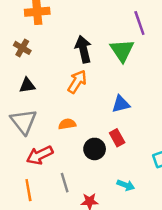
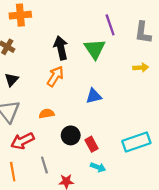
black triangle: (27, 85) -> (12, 80), turned -40
red rectangle: (117, 138) -> (91, 144), moved

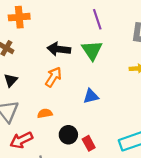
purple line: (110, 25) -> (97, 19), moved
black arrow: (61, 48) -> (59, 49), turned -70

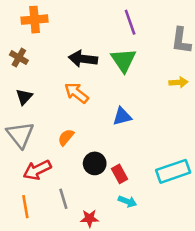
orange arrow: (53, 77) -> (76, 93), turned -84
orange semicircle: (45, 113) -> (66, 137), turned -40

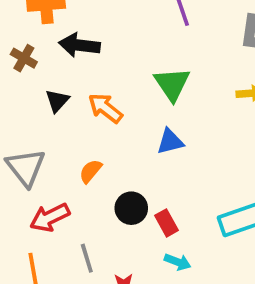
black arrow: (83, 59) -> (79, 45), moved
green triangle: (123, 60) -> (172, 84), moved
black triangle: (24, 97) -> (57, 101), moved

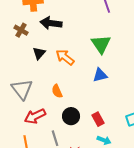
orange semicircle: (91, 171) -> (57, 91), turned -64
black circle: (131, 208) -> (71, 116), moved

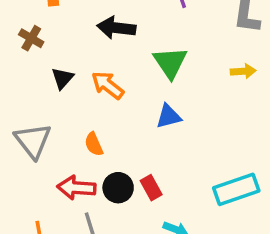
black arrow: (51, 23) -> (116, 28), moved
red arrow: (35, 116) -> (76, 188), moved, turned 30
red rectangle: (98, 119) -> (151, 188), moved

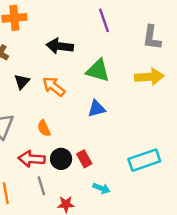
green triangle: (170, 63) -> (98, 71), turned -40
yellow arrow: (243, 71) -> (149, 77), size x1.6

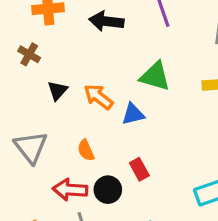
black arrow: (60, 46) -> (106, 21), moved
blue triangle: (97, 109) -> (133, 114), moved
red rectangle: (84, 159) -> (139, 169), moved

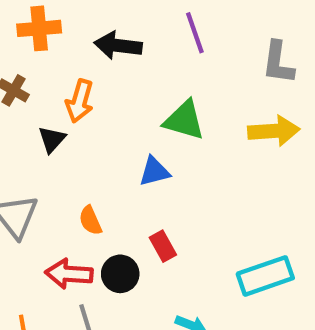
orange arrow: (98, 97) -> (80, 101), moved, turned -112

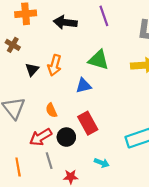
orange arrow: (80, 101) -> (55, 65), moved
red rectangle: (163, 246) -> (88, 123), size x1.5
red arrow: (69, 274) -> (41, 137), turned -35

